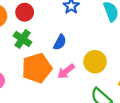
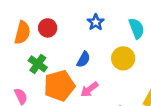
green cross: (23, 39) -> (38, 64), moved
yellow circle: (95, 62) -> (123, 58), moved

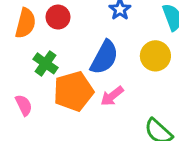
blue semicircle: (83, 59) -> (104, 57), size x1.6

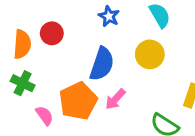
green cross: (46, 63) -> (23, 83), moved
pink semicircle: (24, 105) -> (45, 116), moved

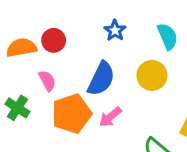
orange semicircle: (22, 44) -> (21, 48), turned -112
green cross: (23, 83) -> (17, 108), moved
pink semicircle: (45, 116) -> (47, 81), moved

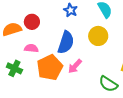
pink semicircle: (47, 81) -> (31, 48), turned -48

